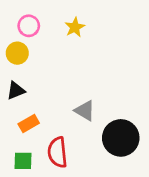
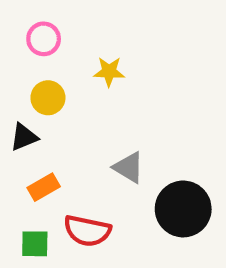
yellow star: (75, 27) -> (109, 72), moved, turned 30
yellow circle: (17, 53) -> (48, 98), moved
red semicircle: (57, 152) -> (87, 231), turned -72

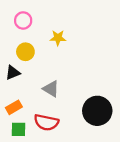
gray triangle: (129, 168) -> (51, 89), moved
orange rectangle: (44, 187) -> (14, 107), moved

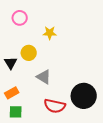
yellow circle: (25, 52) -> (29, 53), moved
black triangle: (13, 73) -> (11, 63), turned -40
red semicircle: (46, 122) -> (55, 106), moved

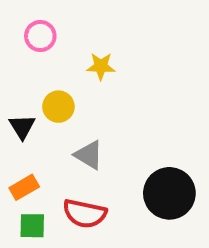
red semicircle: (55, 106) -> (85, 214), moved

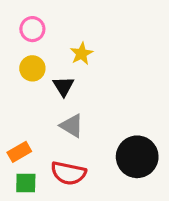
yellow star: (101, 66) -> (82, 54), turned -30
yellow circle: (58, 107) -> (32, 68), moved
black triangle: (22, 127) -> (63, 86), moved

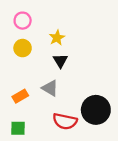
black triangle: (63, 86) -> (60, 61), moved
orange rectangle: (19, 152) -> (20, 96), moved
red semicircle: (68, 173) -> (65, 121), moved

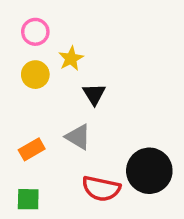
yellow star: (57, 38) -> (71, 59), moved

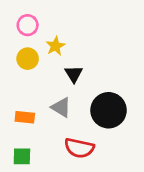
orange rectangle: (32, 149) -> (25, 117), turned 36
black circle: (149, 171) -> (109, 110), moved

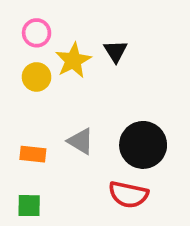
yellow star: (55, 46) -> (73, 60), size x1.4
black triangle: (74, 74) -> (116, 51), moved
red semicircle: (79, 148) -> (128, 195), moved

